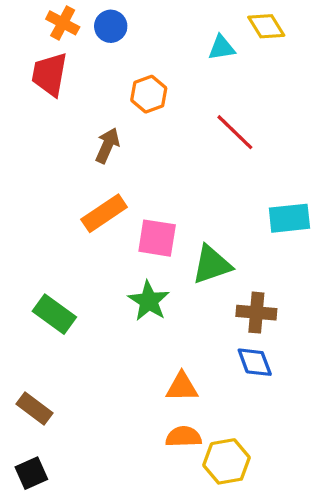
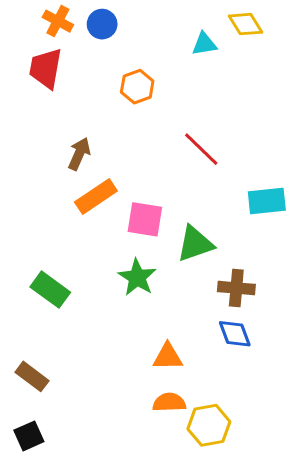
red line: (235, 132) -> (201, 149), moved
brown arrow: (107, 145) -> (79, 154), moved

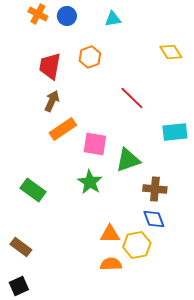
yellow diamond: (246, 24) -> (171, 52), moved
cyan triangle: (204, 44) -> (113, 19), moved
red trapezoid: (46, 68) -> (50, 66), moved
yellow hexagon: (209, 425) -> (137, 245), moved

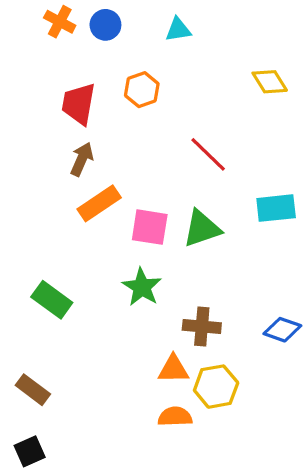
green triangle: (128, 160) -> (202, 229), moved
brown cross: (155, 189) -> (202, 327), moved
blue diamond: (154, 219) -> (282, 330), moved, turned -50

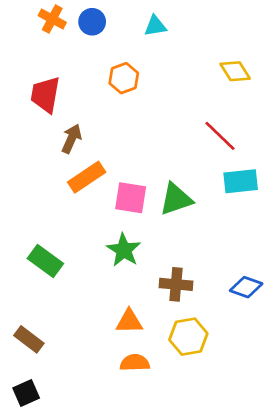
red trapezoid: (79, 104) -> (45, 95), moved
red line: (208, 154) -> (220, 136), moved
orange triangle: (173, 369) -> (129, 322), moved
orange semicircle: (175, 417) -> (135, 363), moved

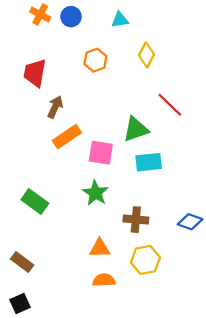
yellow diamond: (235, 71) -> (146, 55), moved, turned 60
cyan rectangle: (241, 181) -> (149, 162), moved
green triangle: (176, 199) -> (136, 129), moved

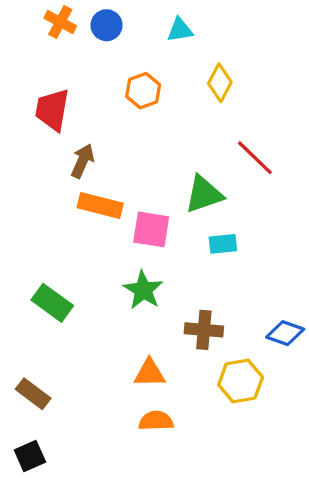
orange rectangle: (67, 137) -> (100, 205), turned 48
cyan rectangle: (149, 162) -> (223, 244), size x0.7
yellow hexagon: (145, 260) -> (241, 381), moved

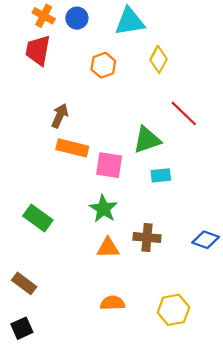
cyan triangle: (180, 30) -> (130, 22), size x1.6
red trapezoid: (52, 110) -> (38, 50), moved
orange triangle: (150, 373) -> (108, 248), moved
yellow hexagon: (241, 381) -> (173, 310), moved

